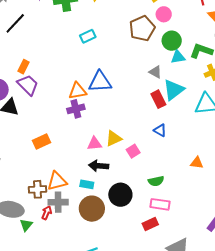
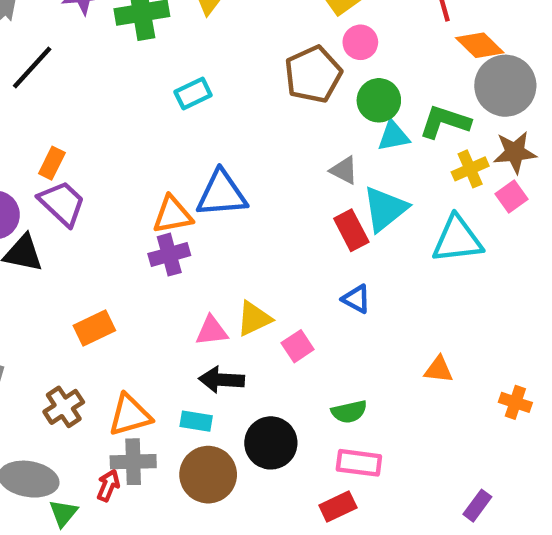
brown cross: (38, 189) -> (64, 407), moved, turned -30

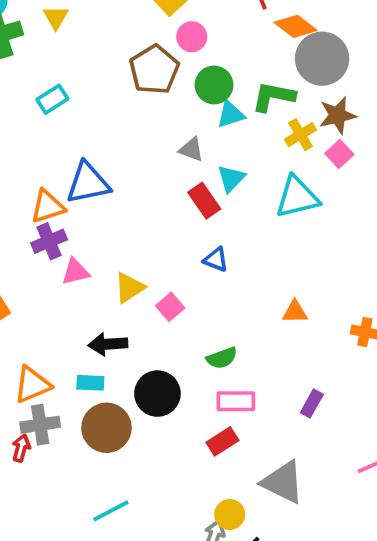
cyan triangle: (385, 209) -> (231, 178), size x0.7
pink triangle: (212, 331) -> (75, 272), moved
purple rectangle: (477, 506) -> (312, 403), moved

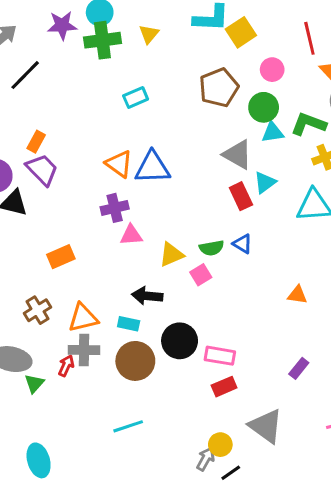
pink circle: (192, 37) -> (272, 70), moved
gray triangle: (191, 149) -> (238, 155), size x1.5
orange triangle: (48, 206) -> (119, 164), moved, turned 44
green semicircle: (222, 358) -> (212, 248), moved
pink rectangle: (236, 401) -> (220, 356), moved

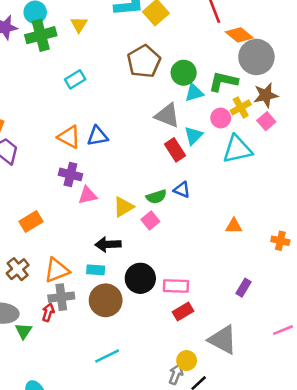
pink circle: (272, 70) -> (221, 118), moved
blue triangle: (152, 168) -> (97, 136), size x0.7
purple cross: (115, 208) -> (70, 174), turned 35

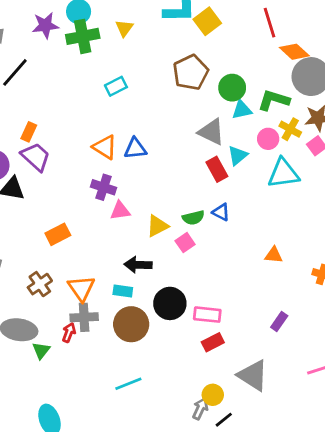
yellow cross: (241, 107) -> (290, 129), turned -36
orange triangle: (57, 270) -> (81, 288), turned -48

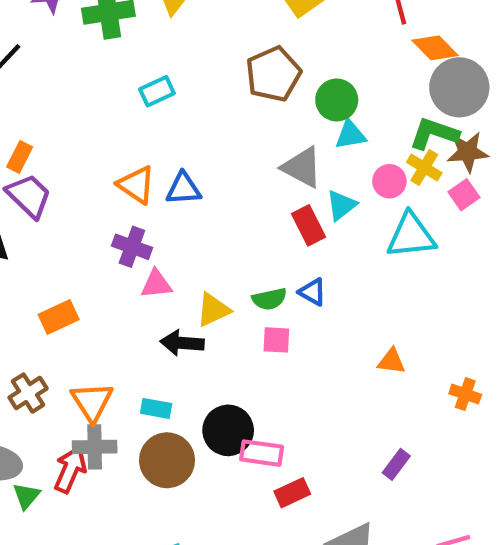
green L-shape: (274, 100) -> (434, 134), moved
pink square: (185, 243) -> (276, 340), moved, turned 36
black arrow: (138, 265) -> (182, 343), moved
pink rectangle: (207, 315) -> (262, 453), moved
red arrow: (69, 333) -> (70, 470), size x1.5

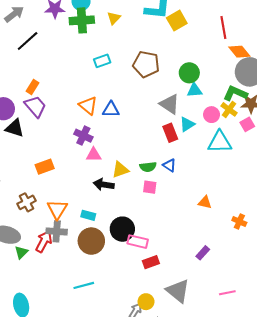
brown pentagon: (273, 74) -> (146, 64), moved, turned 30

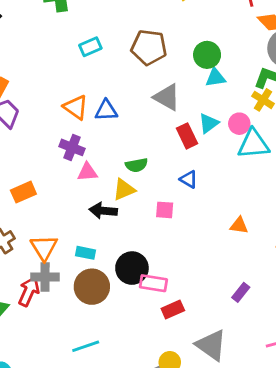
gray triangle: (170, 104) -> (167, 97), moved
pink circle: (212, 115) -> (239, 124), moved
green semicircle: (148, 167) -> (137, 165), moved

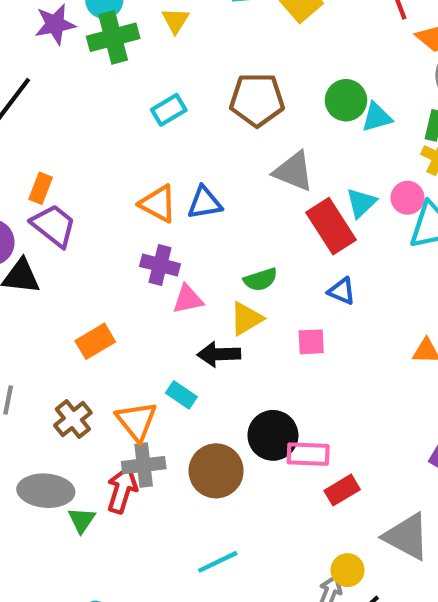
cyan triangle: (215, 78) -> (377, 117), moved
red rectangle: (187, 136) -> (331, 226), size x1.4
cyan rectangle: (85, 253) -> (181, 395), moved, turned 30

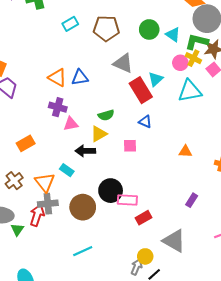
cyan rectangle: (169, 110) -> (70, 24), moved
cyan triangle: (377, 117) -> (173, 35), moved, turned 49
pink circle: (408, 198) -> (180, 63), moved

